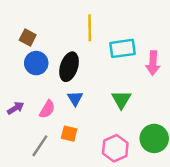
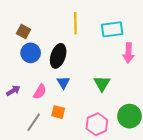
cyan rectangle: (123, 48) -> (112, 29), moved

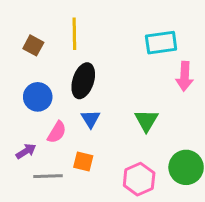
yellow line: (75, 23) -> (74, 34), moved
blue circle: (31, 53) -> (38, 97), moved
purple arrow: (13, 91) -> (26, 151), moved
gray line: (34, 122) -> (48, 176), turned 54

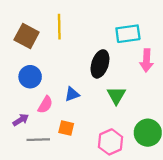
brown square: (33, 45) -> (27, 36), size x1.5
black ellipse: (83, 81) -> (100, 64), moved
blue triangle: (91, 119) -> (72, 94), turned 42

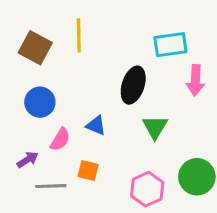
blue triangle: (72, 94) -> (96, 125), turned 42

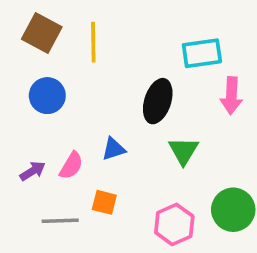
brown square: (35, 48) -> (42, 33), moved
blue circle: (40, 102) -> (47, 96), moved
blue triangle: (96, 125) -> (114, 149), turned -40
purple arrow: (28, 160) -> (33, 171), moved

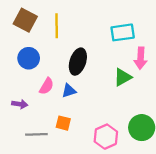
black ellipse: (158, 101) -> (78, 62), moved
green triangle: (184, 151) -> (123, 77), moved, turned 30
pink semicircle: (71, 166) -> (47, 86), moved
purple arrow: (33, 171) -> (20, 104), turned 40

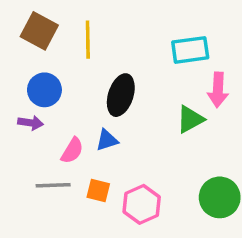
pink semicircle: (47, 86) -> (72, 151), moved
purple arrow: (20, 104) -> (31, 123), moved
gray line: (36, 134) -> (53, 185), moved
pink hexagon: (106, 137) -> (142, 204), moved

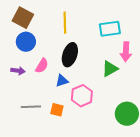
yellow line: (88, 40) -> (65, 23), moved
blue circle: (44, 90) -> (26, 42), moved
pink semicircle: (72, 151) -> (42, 66), moved
pink hexagon: (142, 204) -> (82, 96), moved

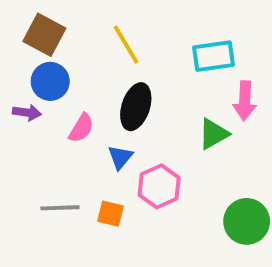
yellow line: (65, 23) -> (126, 44), turned -30
purple arrow: (18, 71) -> (27, 113), moved
blue triangle: (62, 81) -> (120, 157), turned -32

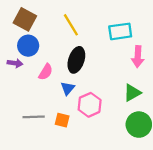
green triangle: (214, 134) -> (132, 93), moved

